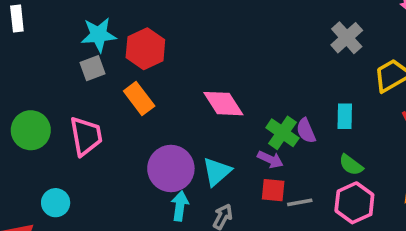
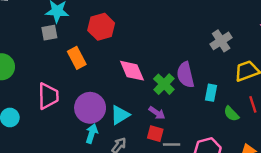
red hexagon: (145, 49) -> (101, 27), moved
purple semicircle: (306, 131) -> (185, 75), moved, size x1.5
green cross: (282, 133) -> (164, 84), moved
pink trapezoid: (86, 136) -> (48, 96), moved
green semicircle: (351, 165) -> (231, 114), moved

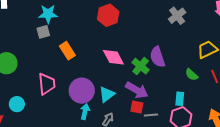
red hexagon: (101, 27) -> (108, 15), moved
gray cross: (221, 41) -> (177, 16), moved
cyan rectangle: (211, 93) -> (180, 99), moved
purple arrow: (157, 113) -> (137, 90), size x1.6
green semicircle: (231, 114) -> (192, 75), moved

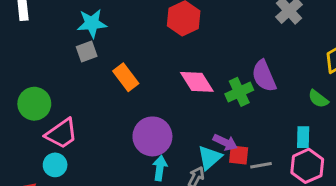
green cross: (141, 66) -> (239, 92), turned 30
pink trapezoid: (47, 84) -> (62, 134), moved, turned 65
purple arrow: (137, 90) -> (225, 142), moved, size x0.7
cyan triangle: (107, 94) -> (210, 158), moved

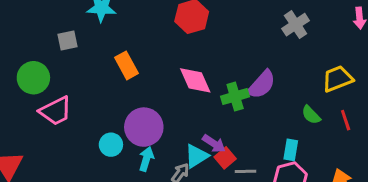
gray square: (87, 51) -> (68, 41), moved
purple semicircle: (264, 76) -> (262, 85), turned -124
red square: (239, 155) -> (225, 158), turned 35
cyan circle: (55, 165) -> (111, 145), moved

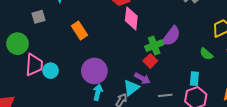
pink diamond: (195, 80) -> (131, 18), moved, turned 35
pink trapezoid: (56, 111) -> (34, 65), turned -55
cyan circle: (111, 145) -> (51, 71), moved
red square: (225, 158) -> (150, 61), moved

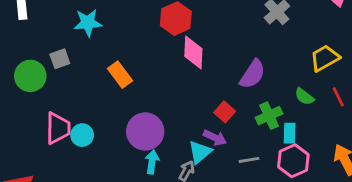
green circle: (17, 44) -> (30, 76), moved
green cross: (154, 46) -> (269, 116), moved

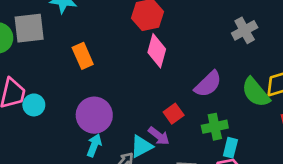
gray square: (60, 59) -> (29, 28), size x1.6
green semicircle: (304, 97) -> (256, 92), moved, size x1.6

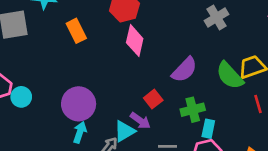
orange rectangle: (83, 56) -> (76, 31), moved

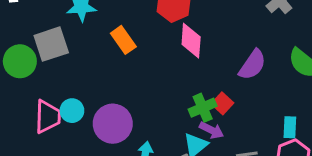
cyan circle: (21, 97) -> (72, 111), moved
purple circle: (79, 104) -> (113, 124), moved
green cross: (193, 110) -> (203, 108), moved

